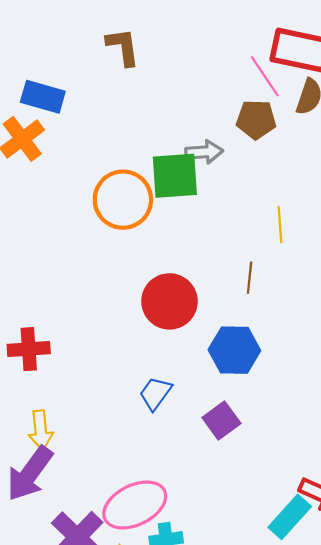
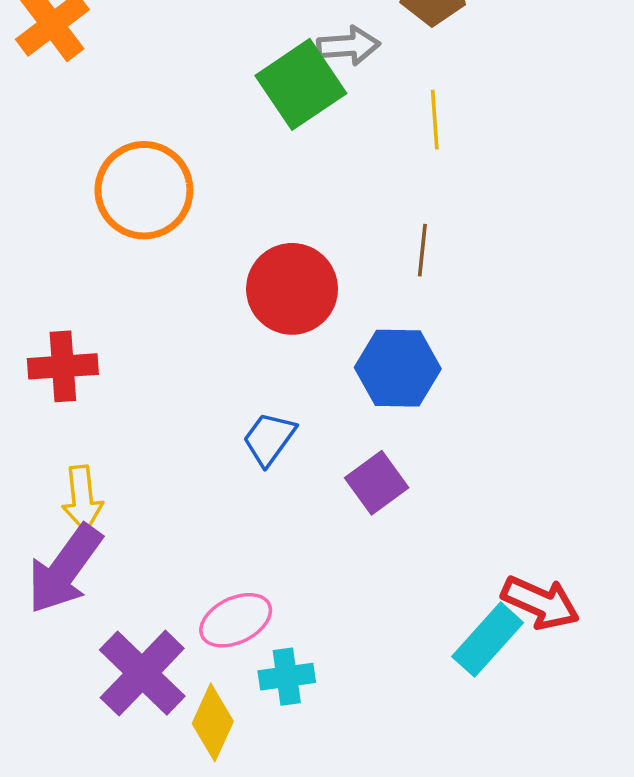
green square: (175, 176) -> (301, 84), turned -30
orange circle: (123, 200) -> (144, 190), moved
yellow line: (280, 225) -> (435, 120), moved
pink ellipse: (135, 505) -> (236, 620), size x0.7

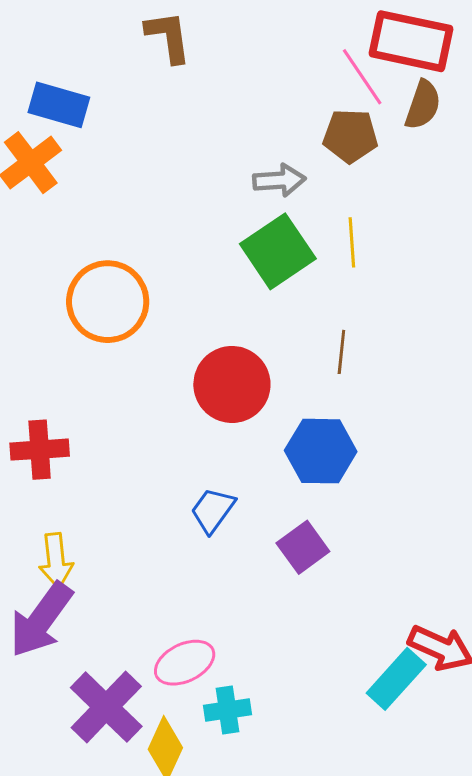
green square: (301, 84) -> (278, 251), moved

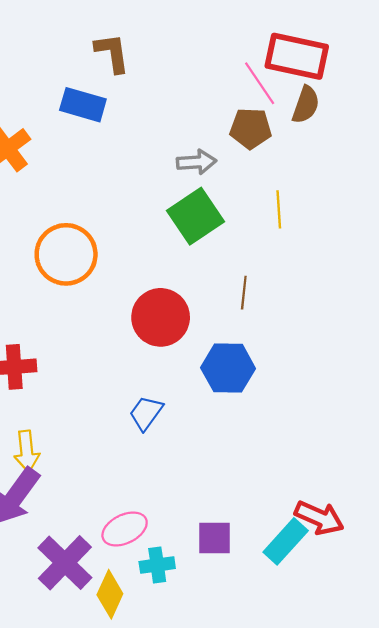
blue rectangle: (59, 105) -> (83, 105), moved
yellow line: (352, 242) -> (279, 209), moved
purple square: (303, 547) -> (215, 538), moved, turned 36

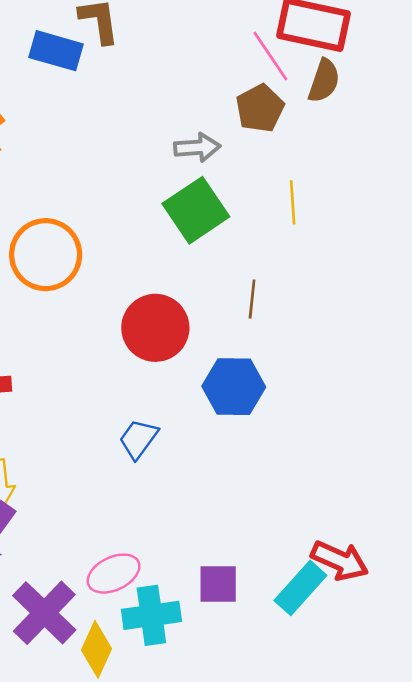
blue rectangle: (83, 105) -> (56, 51), moved
brown pentagon: (251, 128) -> (260, 108), turned -30
cyan cross: (157, 565) -> (151, 615), size x1.4

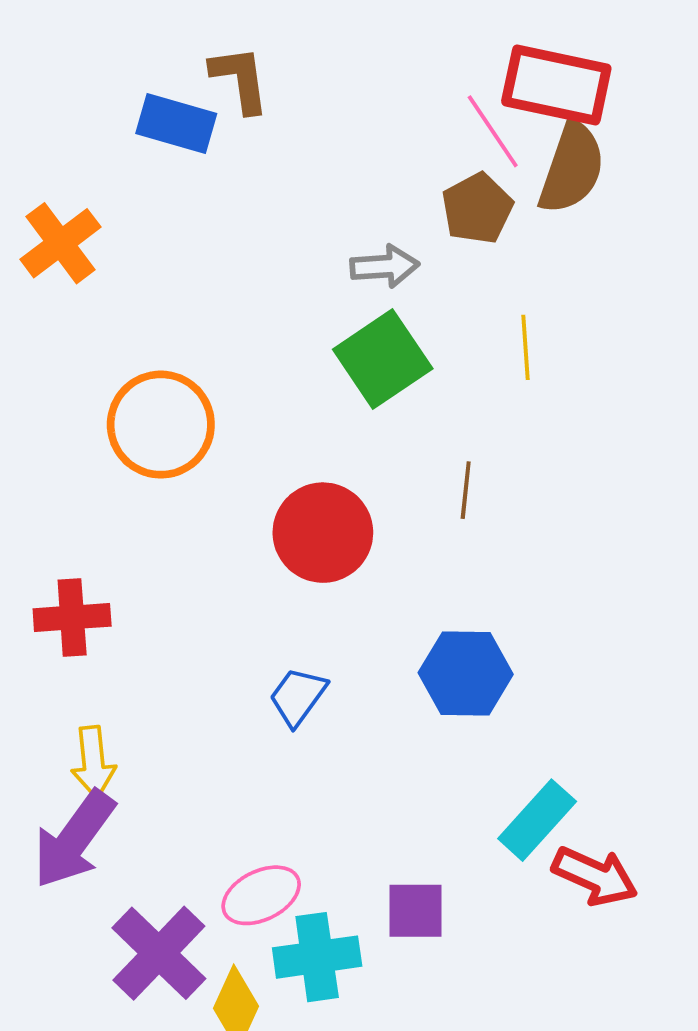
brown semicircle: (324, 81) -> (572, 168), size x1.4
blue hexagon: (234, 387) -> (466, 673), moved
cyan rectangle: (300, 588) -> (537, 820), moved

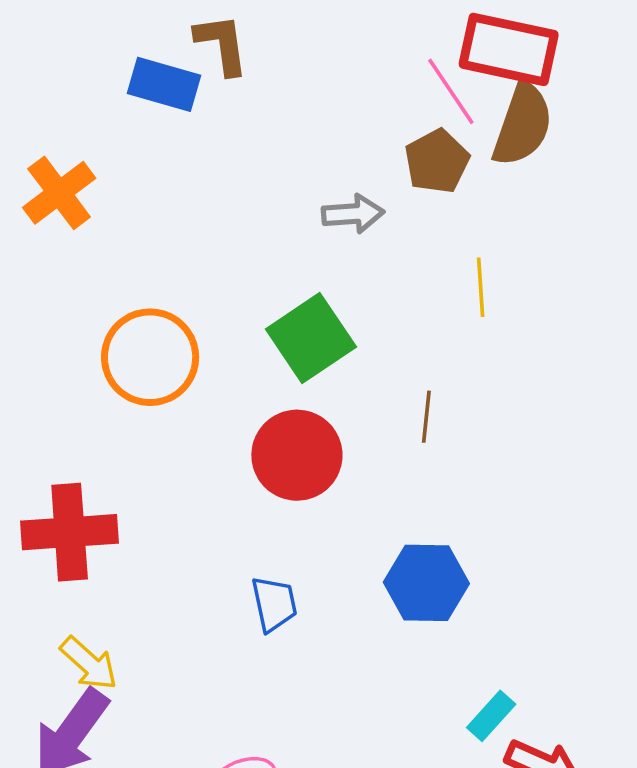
green square: (383, 359) -> (311, 338), moved
red cross: (72, 617) -> (70, 532), size x1.4
blue trapezoid: (298, 697) -> (274, 604), turned 132
yellow arrow: (93, 762) -> (89, 663), turned -42
cyan rectangle: (537, 820) -> (491, 716), size x0.7

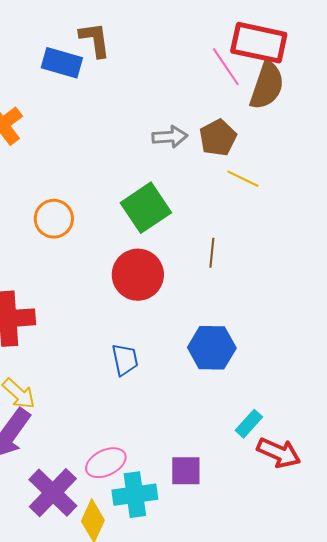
brown pentagon: (437, 161) -> (218, 138), moved
yellow line: (481, 287) -> (243, 179), turned -60
orange circle: (150, 357) -> (54, 219), size x0.7

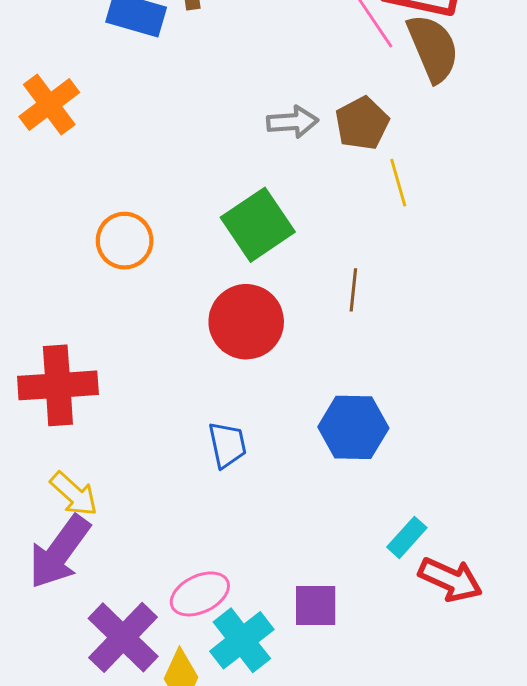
brown semicircle: (267, 86) -> (433, 48), turned -42
yellow line: (243, 179) -> (398, 183), turned 48
cyan cross: (135, 495) -> (242, 640), turned -30

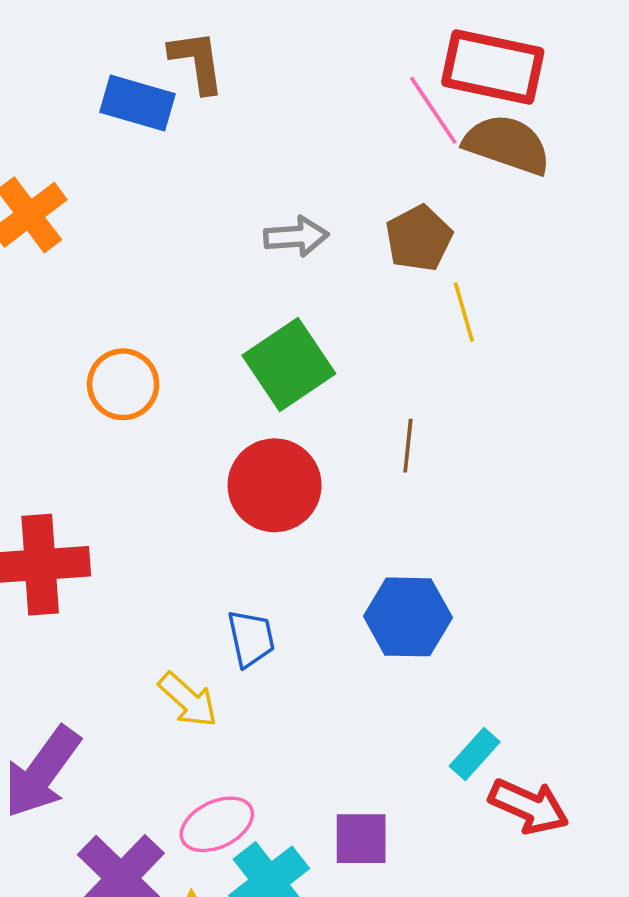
brown semicircle: (433, 48) -> (507, 144), turned -48
gray arrow: (293, 122) -> (296, 236), moved
yellow arrow: (74, 494) -> (188, 700), moved

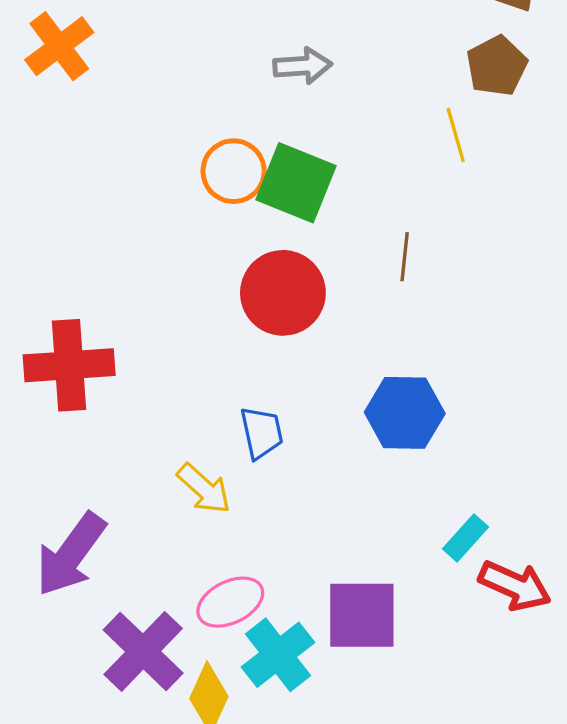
brown pentagon: (419, 238) -> (497, 66), moved
green square: (289, 364) -> (296, 183), turned -34
orange circle: (123, 384) -> (234, 171), moved
purple square: (361, 839) -> (362, 615), size x1.4

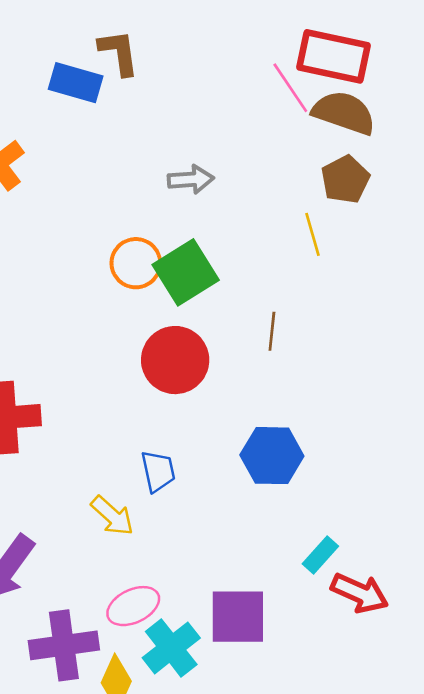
green square: (296, 183) -> (186, 272), turned 36
purple cross: (143, 651) -> (64, 645), turned 38

